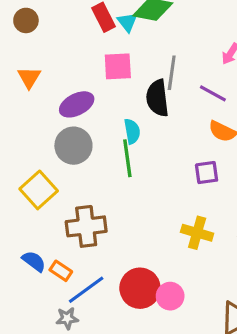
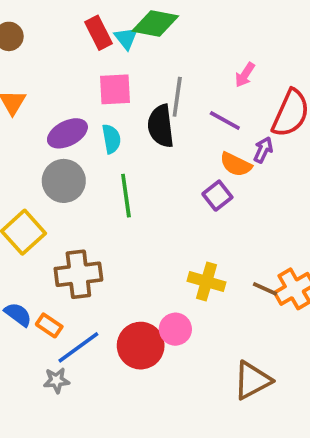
cyan semicircle: (132, 131) -> (111, 139), moved
purple square: (207, 173) -> (217, 196), moved, turned -30
pink circle: (170, 296) -> (175, 329), moved

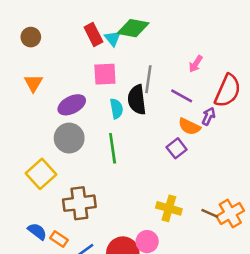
cyan semicircle: (111, 139) -> (116, 109), moved

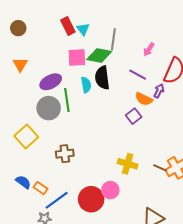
green diamond: (133, 28) -> (99, 55), moved
gray line: (148, 79) -> (113, 39), moved
green line: (113, 148) -> (67, 100), moved
brown cross: (79, 203) -> (65, 154), moved, size x0.7

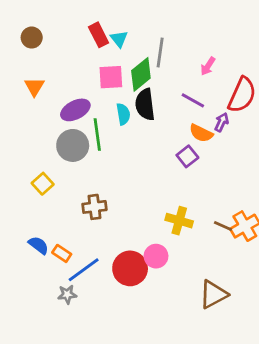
green diamond: (99, 55) -> (141, 74), turned -50
yellow square: (26, 136) -> (43, 184), size x0.7

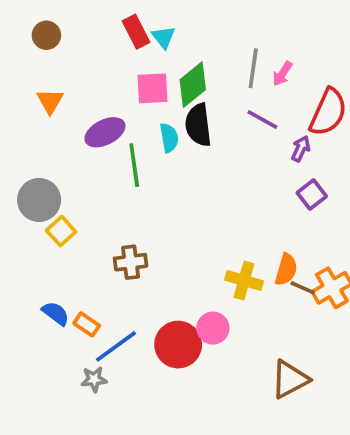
gray line: (160, 53) -> (253, 68), moved
orange semicircle: (201, 133) -> (286, 270), moved, turned -100
gray circle: (73, 145) -> (39, 200), moved
purple square: (187, 156) -> (312, 194), moved

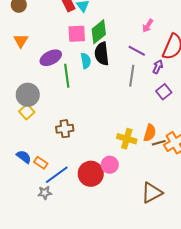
gray line: (253, 68) -> (132, 76), moved
gray circle: (39, 200) -> (28, 95), moved
brown line: (303, 288) -> (159, 143), turned -40

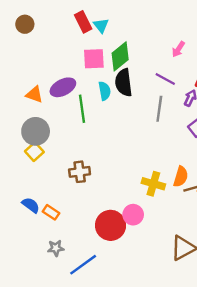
orange triangle: (21, 41) -> (34, 94), moved, turned -42
blue line: (57, 175) -> (83, 265), moved

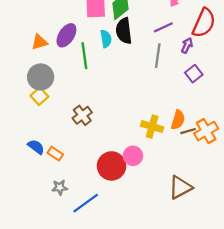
purple line: (165, 79) -> (163, 27), turned -54
purple ellipse: (63, 87) -> (66, 35), turned -30
orange triangle: (34, 94) -> (39, 42), turned -36
brown cross: (80, 172) -> (82, 115), turned -30

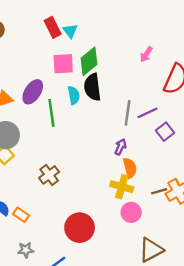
purple line: (163, 27) -> (147, 113), moved
purple arrow: (187, 45) -> (121, 147), moved
orange semicircle: (178, 120) -> (130, 168), moved, turned -30
pink circle: (133, 156) -> (131, 212), moved

